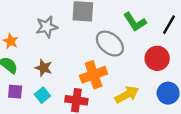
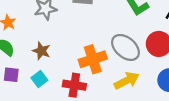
gray ellipse: (110, 44) -> (125, 47), moved

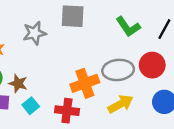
gray ellipse: (125, 47) -> (118, 70), turned -44
brown star: (41, 51) -> (18, 83), moved

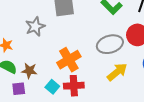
orange cross: (85, 83) -> (69, 60), moved
cyan square: (31, 106) -> (52, 87), moved

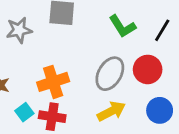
gray ellipse: (110, 44) -> (110, 74), turned -55

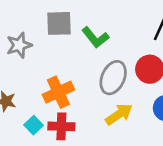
green L-shape: (122, 26) -> (95, 37), moved

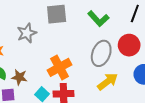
green L-shape: (95, 37) -> (98, 19), moved

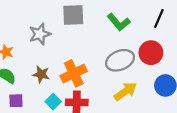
gray ellipse: (101, 53) -> (120, 60), turned 45
brown star: (19, 77) -> (41, 74), moved

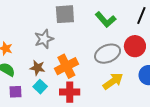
gray star: (40, 34) -> (44, 39), moved
cyan square: (53, 102) -> (40, 87), moved

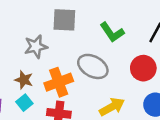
gray ellipse: (108, 54) -> (93, 66), moved, turned 45

